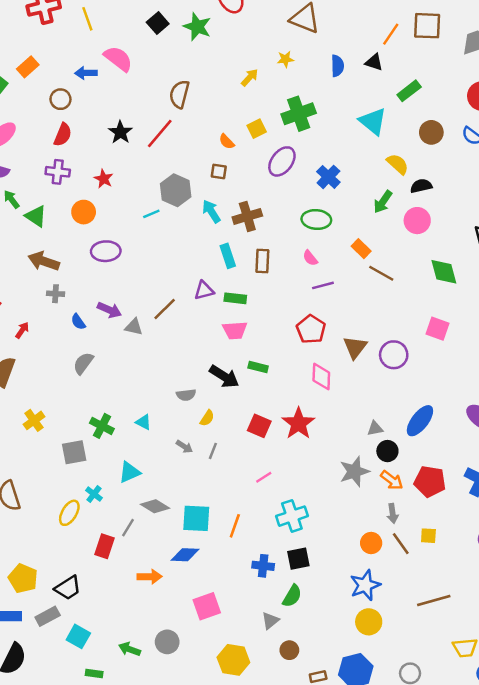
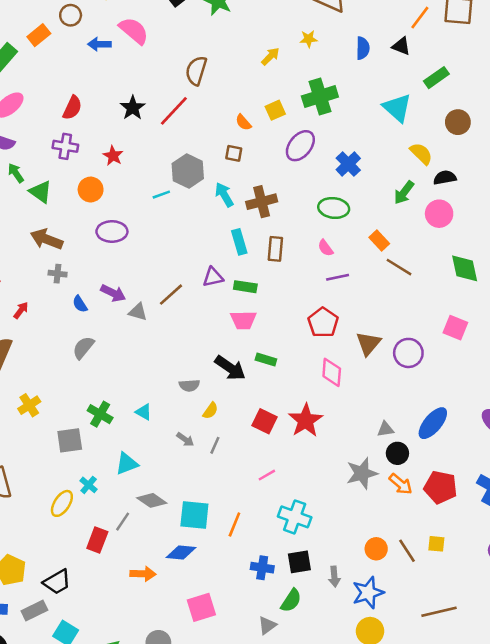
brown circle: (60, 99) -> (71, 15), moved
gray arrow: (393, 513) -> (334, 577), moved
cyan cross: (292, 516) -> (295, 517), turned 36

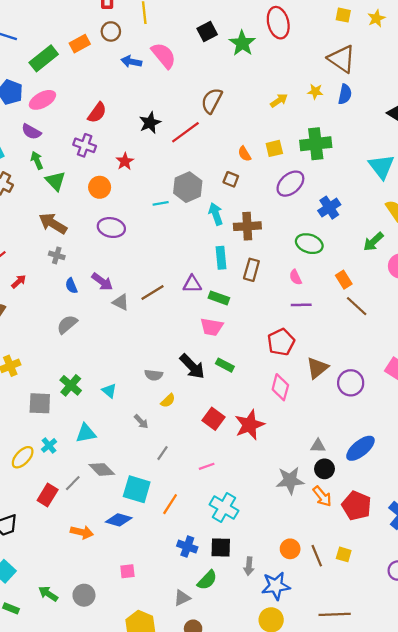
blue semicircle: (363, 48) -> (345, 94), moved
gray line: (215, 445) -> (162, 453), moved
pink square: (201, 607) -> (127, 571), size x0.6

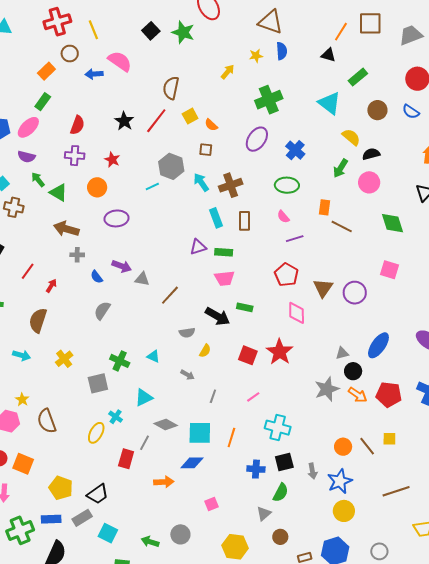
green rectangle: (44, 58) -> (43, 102), moved, size x0.7
yellow square: (274, 148) -> (190, 116), moved
orange rectangle: (344, 280) -> (325, 207), turned 56
brown line: (153, 292) -> (170, 295), moved

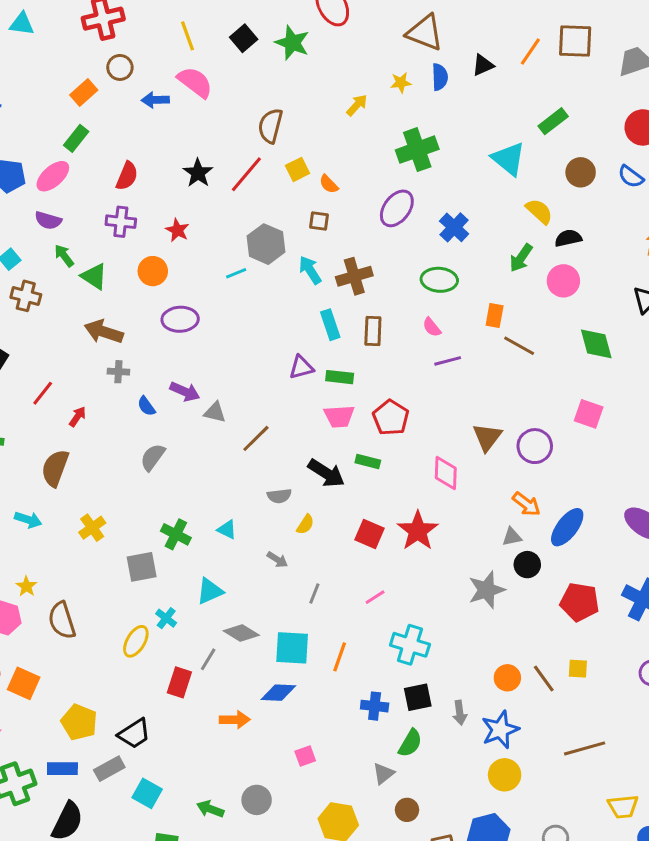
yellow line: (93, 30) -> (187, 36), moved
black triangle: (328, 55) -> (483, 65), moved, turned -42
red pentagon: (286, 275) -> (391, 418), moved
orange arrow: (358, 395) -> (526, 504), moved

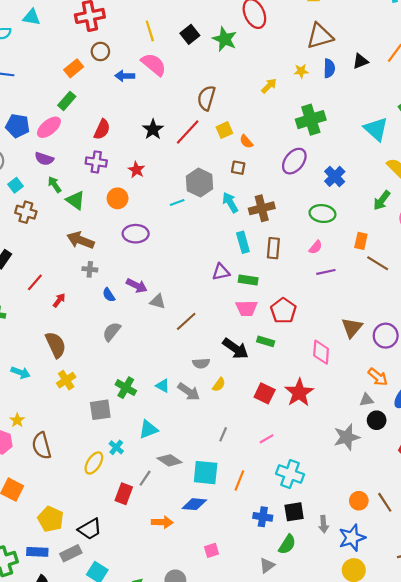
brown triangle: (425, 33) -> (320, 36), turned -40
pink semicircle: (432, 327) -> (316, 247), turned -104
brown semicircle: (55, 468) -> (56, 345), moved, turned 132
gray arrow: (277, 560) -> (189, 392), moved, size x1.5

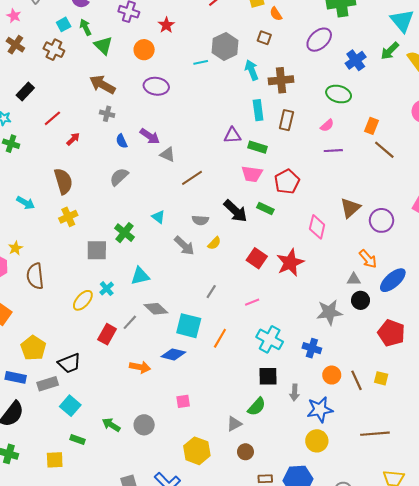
cyan square: (16, 185) -> (64, 24), moved
green arrow: (382, 200) -> (390, 51), moved
cyan triangle: (163, 386) -> (158, 217), moved
blue cross: (263, 517) -> (312, 348), moved

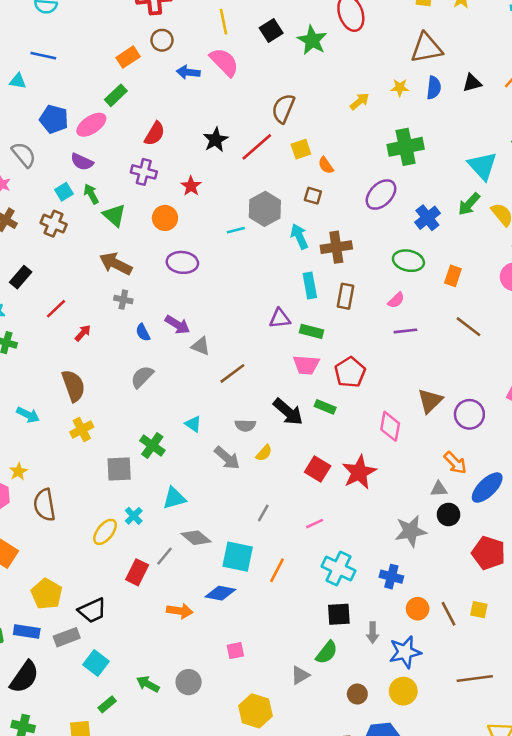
orange rectangle: (372, 126) -> (453, 276), moved
green rectangle: (78, 440) -> (107, 704), turned -56
brown circle: (245, 452) -> (357, 694), moved

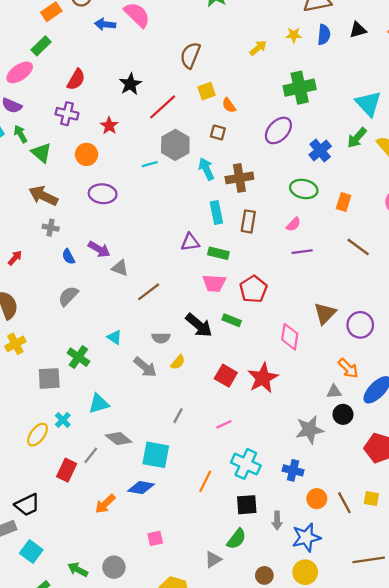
red line: (257, 147) -> (163, 107), moved
orange line: (277, 570) -> (205, 481), moved
orange arrow: (180, 611) -> (105, 504), turned 130

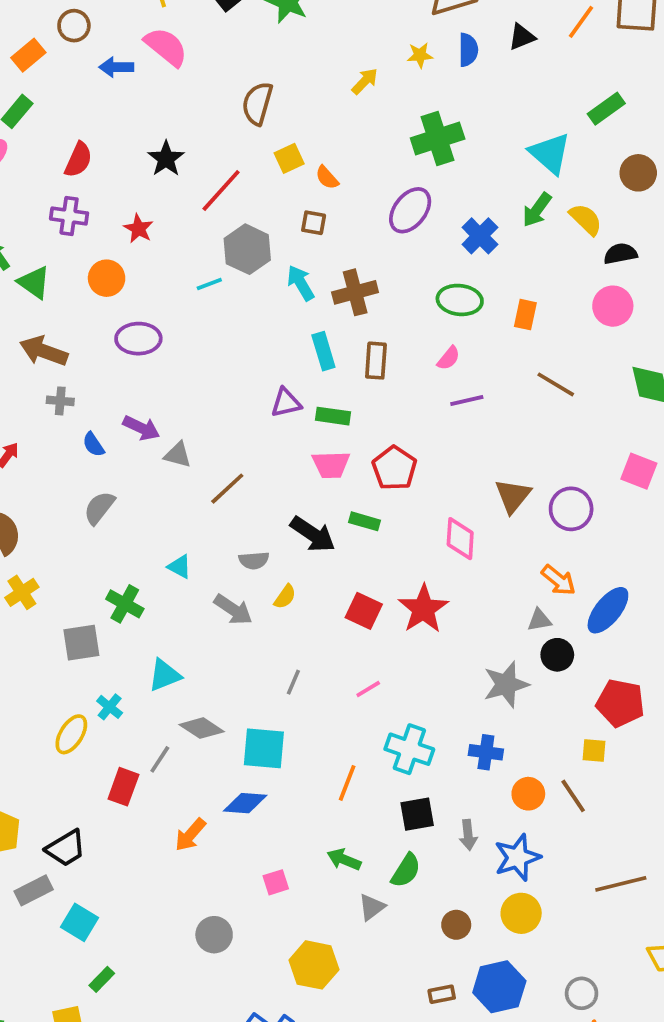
yellow square: (371, 499) -> (594, 751), moved
green arrow: (78, 570) -> (344, 860), moved

